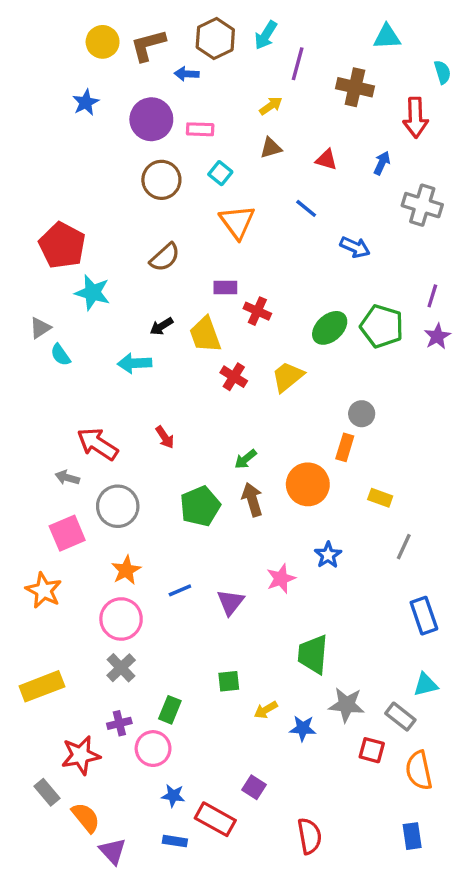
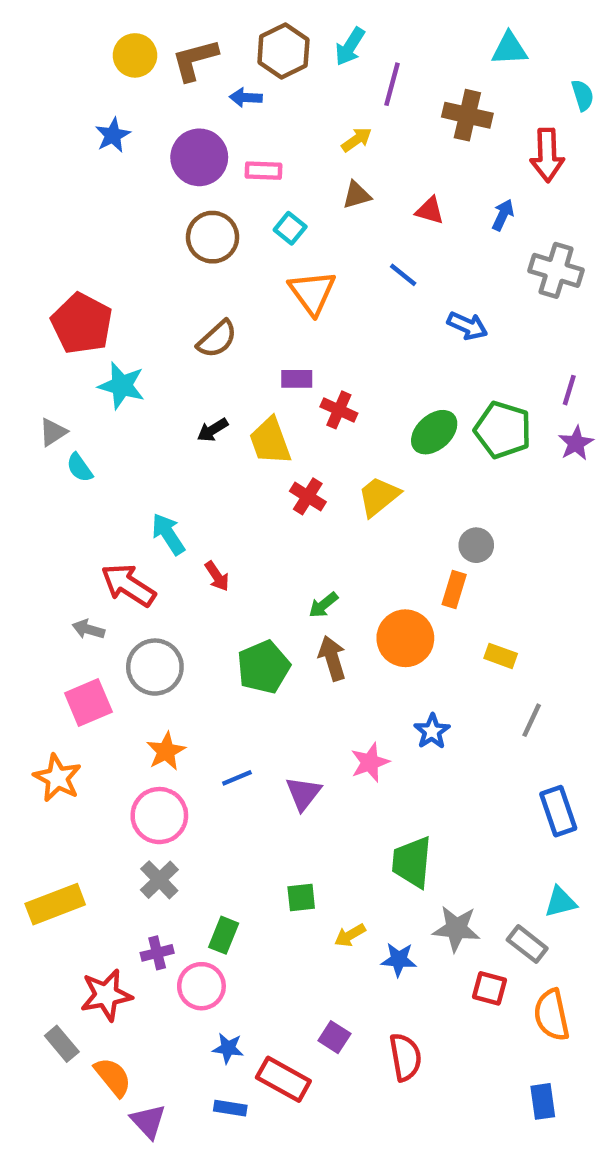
cyan arrow: (135, 363) -> (168, 534), moved, turned 60
red semicircle: (309, 836) -> (405, 1057), moved

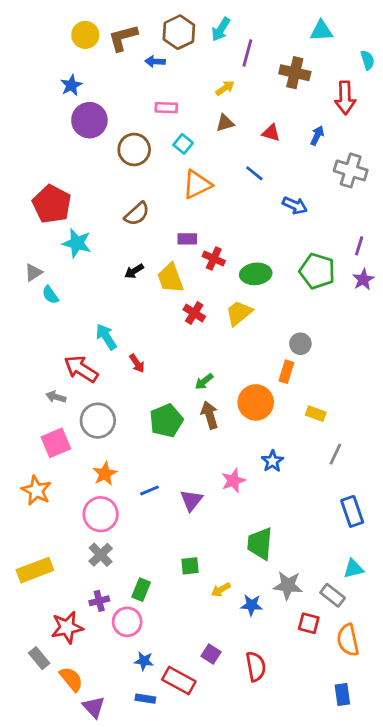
purple circle: (199, 157) -> (89, 120), moved
orange triangle: (312, 293) -> (197, 184), turned 40
green ellipse: (434, 432) -> (256, 274), moved, turned 36

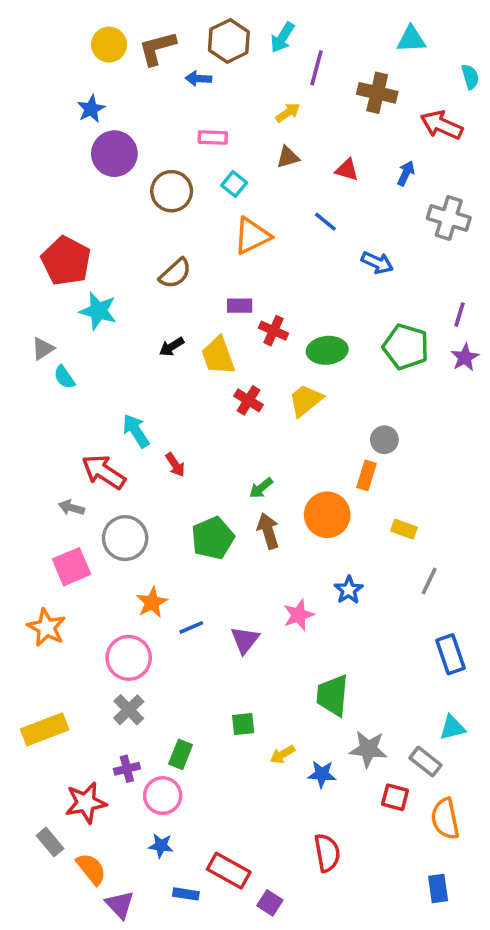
red arrow: (345, 98) -> (442, 125), turned 116
orange star: (105, 474) -> (152, 602), moved
purple square: (211, 654) -> (270, 903), moved
blue star: (144, 661) -> (161, 846), moved

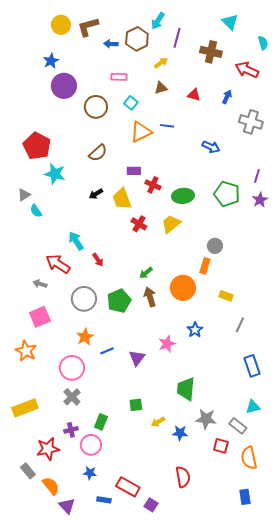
cyan triangle: (411, 39) -> (230, 22), turned 48
brown hexagon: (229, 41) -> (137, 39), moved
blue line: (325, 222) -> (167, 126), moved, turned -32
gray circle: (125, 538) -> (84, 299), moved

